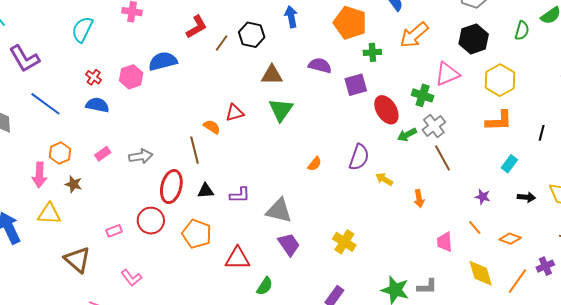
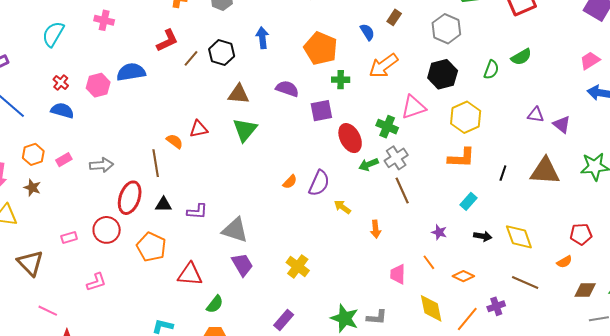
orange hexagon: (60, 153) -> (33, 154), moved
orange semicircle: (315, 164) -> (290, 182), moved
pink L-shape: (131, 278) -> (96, 282), moved, turned -75

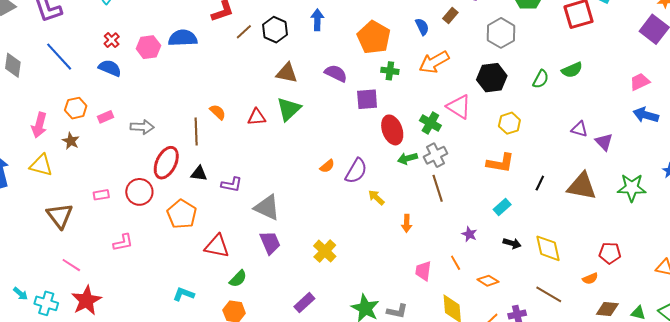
pink triangle: (413, 107) -> (459, 107), turned 44
yellow hexagon: (466, 117) -> (509, 123), size x0.7
red triangle: (199, 129) -> (257, 117), moved

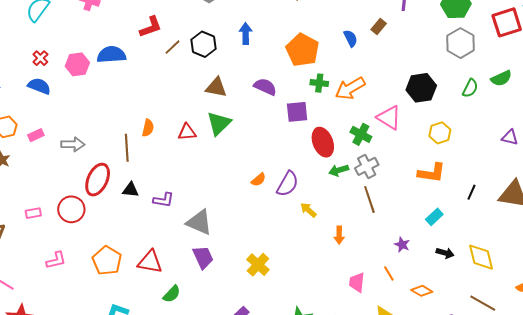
gray hexagon: (501, 33) -> (461, 43), moved
orange arrow: (434, 62) -> (350, 88), moved
orange semicircle: (218, 112) -> (148, 128), turned 60
orange pentagon: (182, 214) -> (107, 261), moved

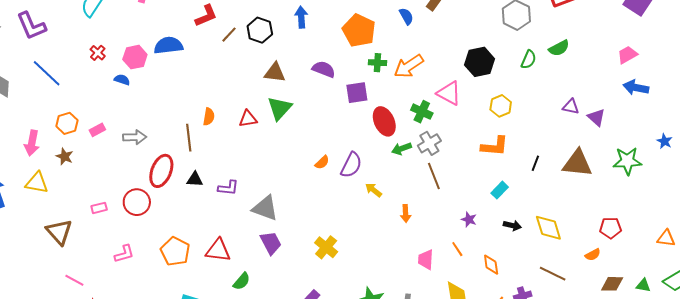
blue semicircle: (39, 86) -> (122, 80), moved, size x0.7
orange diamond: (422, 291) -> (491, 265), turned 55

